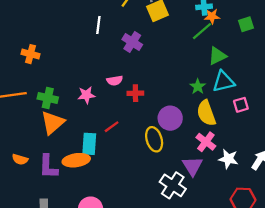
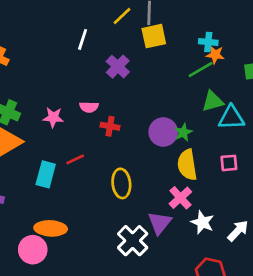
cyan triangle: (223, 81) -> (231, 118), moved
purple circle: (170, 118) -> (163, 132), moved
orange ellipse: (76, 160) -> (51, 228), moved

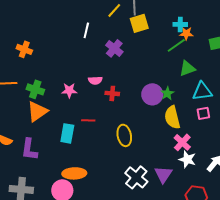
cyan triangle: (231, 118) -> (202, 91), moved
red line: (75, 159) -> (88, 120), turned 32
pink cross: (180, 198) -> (182, 142), moved
purple triangle: (160, 223) -> (163, 174), moved

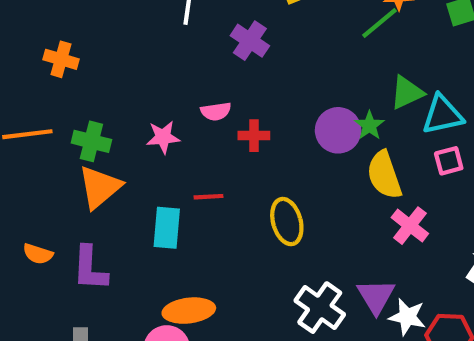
green triangle: (187, 68) -> (407, 93), moved
white star: (187, 159) -> (407, 317), moved

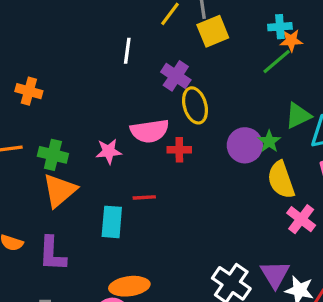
pink semicircle: (216, 111) -> (150, 131), size x1.6
yellow ellipse: (287, 222) -> (195, 105), moved

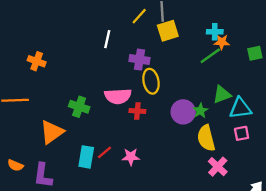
purple cross: (176, 76) -> (139, 60), turned -30
pink star: (109, 151) -> (131, 157), moved
green cross: (53, 155) -> (79, 107), moved
red line: (144, 197) -> (104, 152), moved, turned -42

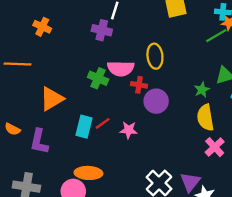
purple cross: (139, 60) -> (102, 30), moved
green cross: (79, 107) -> (98, 78), moved
purple circle: (183, 112) -> (156, 101), moved

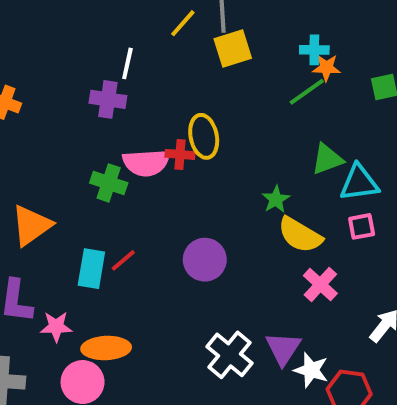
red cross: (139, 85) -> (180, 154), moved
green star: (202, 90) -> (276, 199), moved
purple circle: (156, 101) -> (205, 260), moved
yellow semicircle: (205, 118) -> (300, 235), turned -45
pink star: (129, 130) -> (56, 327), moved

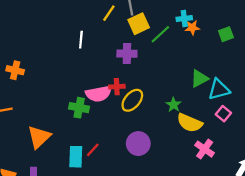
green line: (307, 92) -> (160, 34), moved
purple cross: (108, 99) -> (127, 54), moved
yellow ellipse: (204, 136) -> (132, 100), moved, turned 60
pink square: (362, 226) -> (223, 114), turned -32

